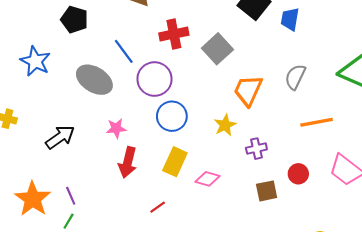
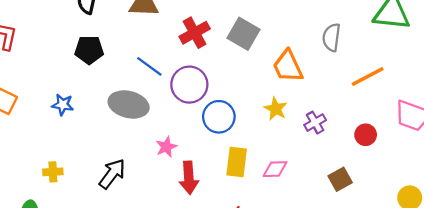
blue star: (35, 61) -> (63, 105), size x0.7
orange trapezoid: (248, 90) -> (288, 66), turned -32
brown square: (267, 191) -> (340, 179), moved

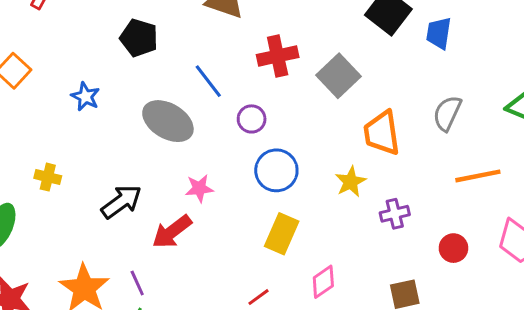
purple circle: (189, 85) -> (252, 119), size x0.6
pink diamond: (275, 169) -> (323, 282), moved, turned -50
red arrow: (189, 178) -> (172, 232), moved, turned 40

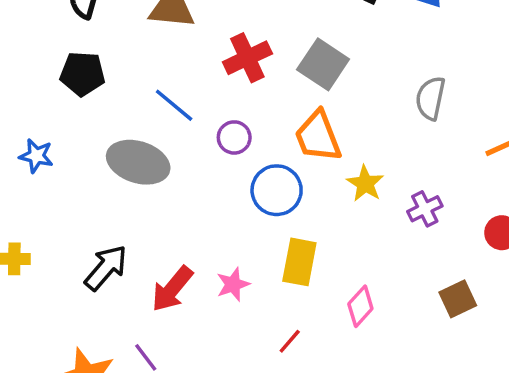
gray semicircle: (447, 113) -> (430, 98), moved
orange trapezoid: (382, 133) -> (318, 136), moved
pink star: (199, 188) -> (233, 284), moved

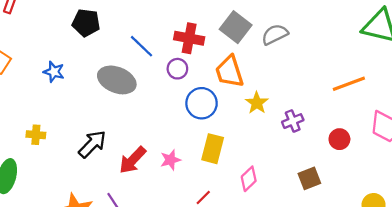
red cross: (247, 58) -> (189, 38), moved, turned 32
gray semicircle: (430, 98) -> (275, 34), moved, turned 48

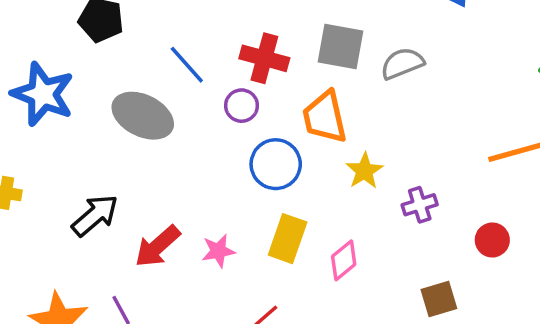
gray square: (236, 27) -> (341, 46), turned -32
blue star: (54, 72) -> (43, 94), size x1.8
pink diamond: (249, 179) -> (344, 260), moved

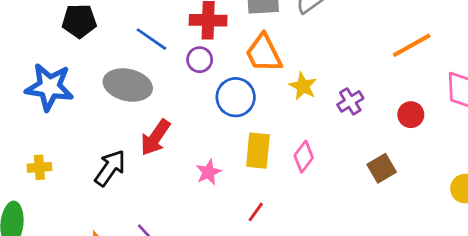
red arrow: (157, 246) -> (155, 137), moved

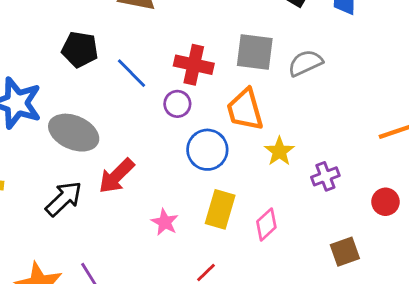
black pentagon: (79, 21) -> (80, 49), moved
gray ellipse: (128, 85) -> (74, 133), moved
pink star: (209, 172) -> (165, 222), turned -30

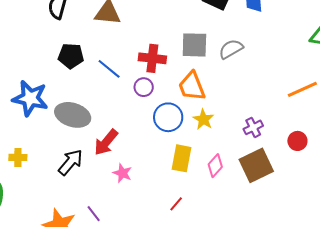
yellow star: (279, 151) -> (203, 119), moved
pink star: (165, 222) -> (122, 173), moved
brown square: (345, 252) -> (256, 165), moved, size x1.6

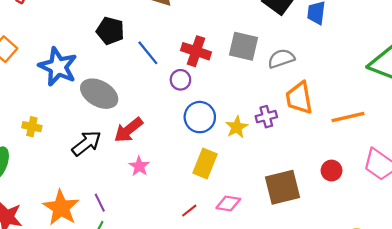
orange trapezoid: (192, 86) -> (299, 98), moved
purple cross: (253, 127) -> (266, 117), moved
pink diamond: (215, 166) -> (228, 203), moved, turned 45

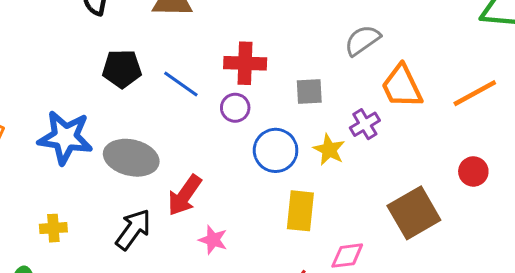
gray square: (243, 46) -> (309, 92), moved, size x0.7

